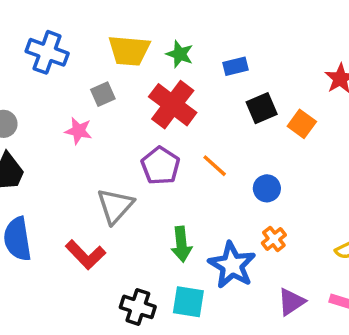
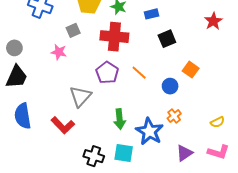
red cross: (173, 105) -> (114, 37), turned -32
orange square: (302, 124) -> (191, 70), moved

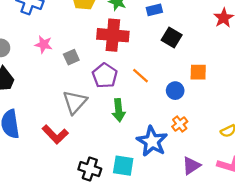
gray square: (73, 30) -> (71, 57), moved
black square: (167, 39) -> (172, 38), turned -36
pink star: (59, 52) -> (44, 44), moved
orange square: (191, 70) -> (198, 72), turned -35
green arrow: (120, 119) -> (119, 110), moved

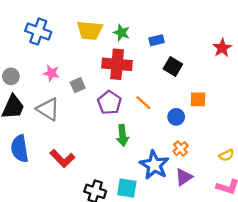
gray triangle: (75, 102) -> (48, 109), moved, turned -40
purple triangle: (191, 166) -> (184, 177), moved

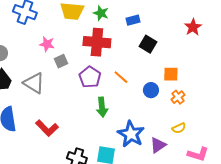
pink star: (51, 73) -> (47, 44), moved
orange cross: (181, 149) -> (178, 97), moved
yellow semicircle: (227, 155) -> (179, 128), moved

